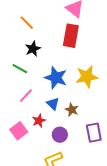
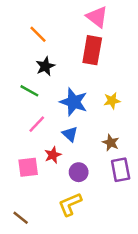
yellow star: (87, 77) -> (112, 101), size x0.6
brown star: (72, 110) -> (111, 143), moved
pink square: (19, 131) -> (28, 167), turned 30

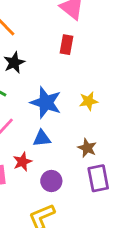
red rectangle: (92, 50) -> (67, 45), size x0.6
blue triangle: (70, 134) -> (42, 138), turned -49

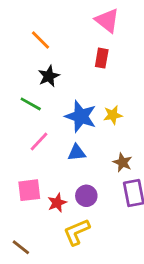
yellow star: (89, 101) -> (113, 115), moved
red star: (22, 162) -> (57, 203), moved

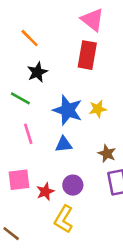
red rectangle: (102, 58) -> (87, 55), size x1.5
pink line: (39, 142) -> (28, 134), turned -60
yellow L-shape: (77, 232) -> (64, 219), turned -36

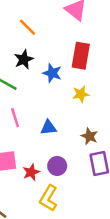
orange line: (30, 38) -> (27, 27), moved
red rectangle: (87, 55) -> (81, 56), moved
blue star: (68, 110) -> (52, 73), moved, size x0.7

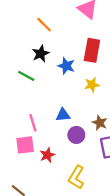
pink line: (15, 118) -> (33, 123), moved
purple circle: (57, 166) -> (76, 135), moved
yellow L-shape: (48, 198) -> (76, 177), moved

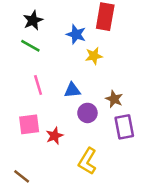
black star: (41, 54) -> (33, 20), moved
yellow star: (92, 85) -> (94, 56), moved
pink line: (33, 123) -> (38, 85), moved

